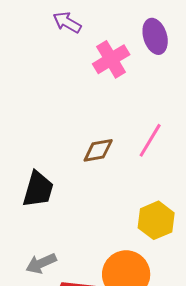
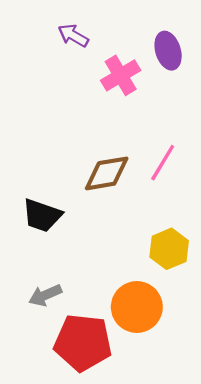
brown diamond: (98, 150) -> (107, 173), size x1.4
black trapezoid: (38, 189) -> (42, 215), turned 93

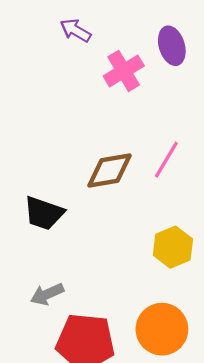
orange circle: (137, 307) -> (162, 329), moved

